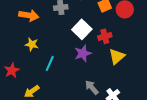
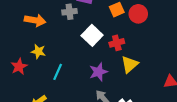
purple star: (83, 53) -> (99, 72), moved
red star: (12, 70) -> (19, 67), moved

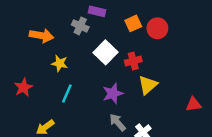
gray cross: (69, 12) -> (80, 26), turned 32
yellow star: (38, 51) -> (60, 63), moved

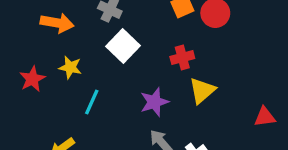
white square: (105, 52) -> (123, 46), moved
yellow star: (60, 63) -> (70, 67), moved
red star: (23, 87) -> (32, 79), moved

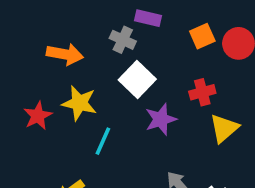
yellow star: (70, 67) -> (79, 103), size x1.4
purple star: (154, 102) -> (161, 119), moved

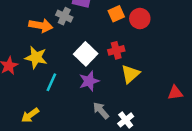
orange arrow: (65, 54) -> (41, 26), moved
white square: (137, 80) -> (86, 54), moved
purple star: (161, 119) -> (89, 81), moved

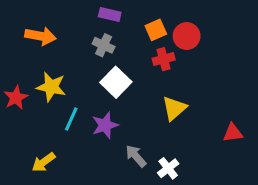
gray cross: (64, 16) -> (104, 45), moved
orange arrow: (41, 26) -> (40, 36), moved
red cross: (116, 50) -> (164, 59), moved
purple star: (89, 81) -> (105, 125), moved

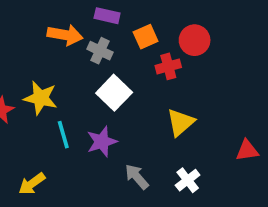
orange square: (156, 30) -> (146, 37), moved
orange arrow: (40, 36) -> (65, 35), moved
cyan line: (71, 119) -> (63, 135), turned -40
white cross: (168, 168) -> (188, 180), moved

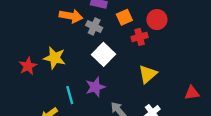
cyan line: (63, 135) -> (70, 95), moved

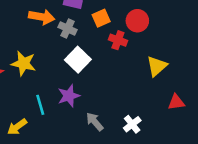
red cross: (140, 37) -> (118, 40), turned 35
yellow triangle: (148, 74) -> (157, 66), moved

